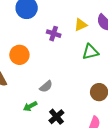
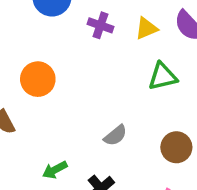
purple cross: (54, 34) -> (100, 25), moved
gray semicircle: (46, 86) -> (115, 135), moved

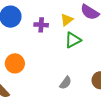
green triangle: (163, 76) -> (73, 40), moved

